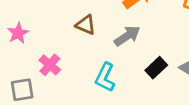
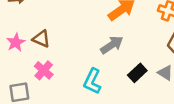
brown triangle: (86, 25) -> (41, 39), moved

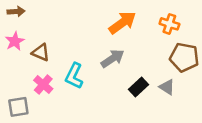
pink star: (16, 42) -> (15, 41), moved
cyan L-shape: (92, 81) -> (74, 76), moved

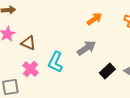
orange arrow: (122, 23) -> (94, 19), size x0.7

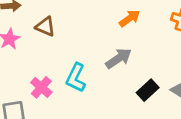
brown triangle: (28, 43) -> (45, 27), moved

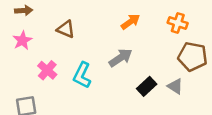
brown triangle: (45, 27) -> (66, 29), moved
pink cross: (41, 87) -> (47, 70), moved

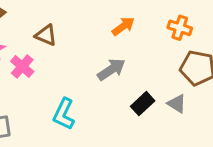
pink cross: (47, 70) -> (22, 66), moved
cyan L-shape: (82, 75) -> (64, 114), moved

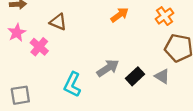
orange cross: (180, 28) -> (165, 16), turned 36
gray arrow: (111, 69) -> (108, 68), moved

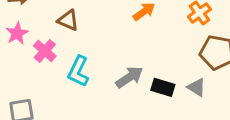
black rectangle: (135, 76) -> (163, 87), turned 60
cyan L-shape: (72, 85) -> (78, 71), moved

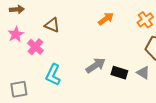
cyan L-shape: (78, 71) -> (53, 75), moved

